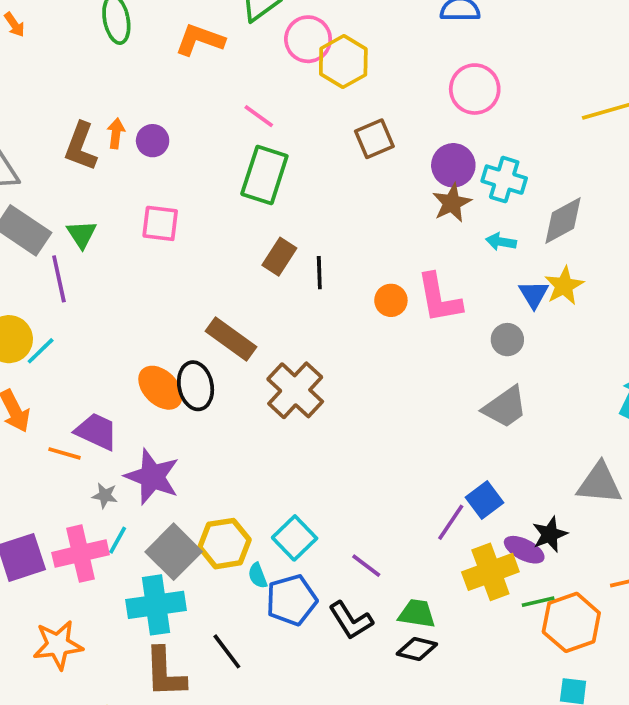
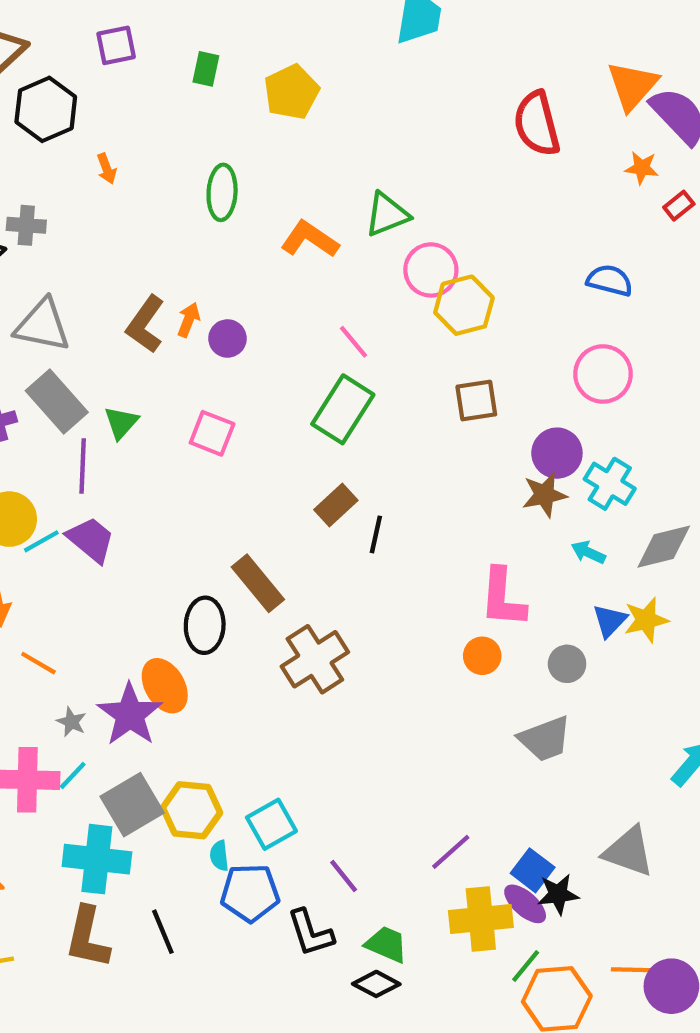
orange circle: (391, 300) -> (482, 656), moved
orange ellipse: (160, 388) -> (165, 686), moved
purple trapezoid: (96, 432) -> (91, 540), moved
blue square: (485, 500) -> (533, 870), moved, turned -30
green line: (538, 602) -> (526, 966), turned -52

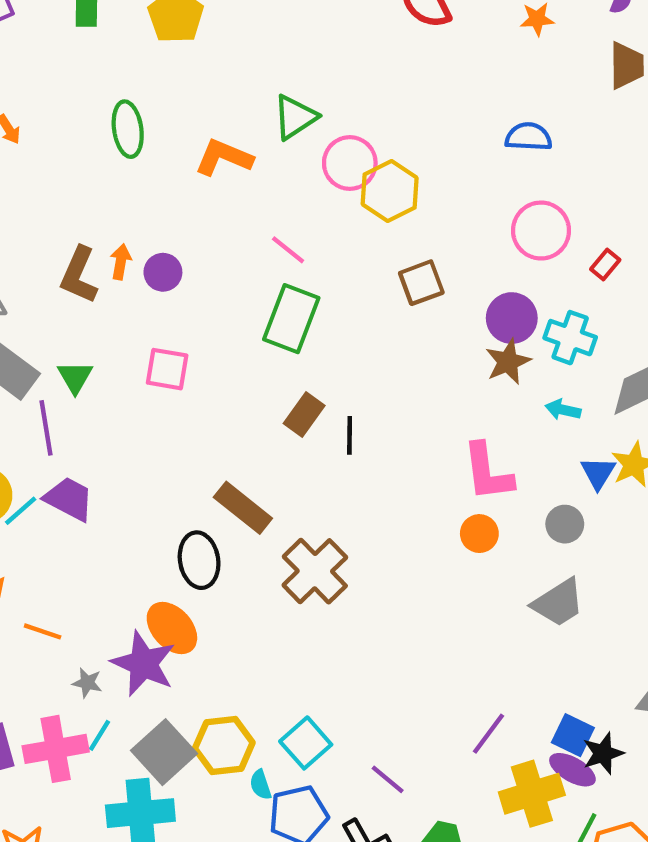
red rectangle: (679, 206) -> (605, 265), moved

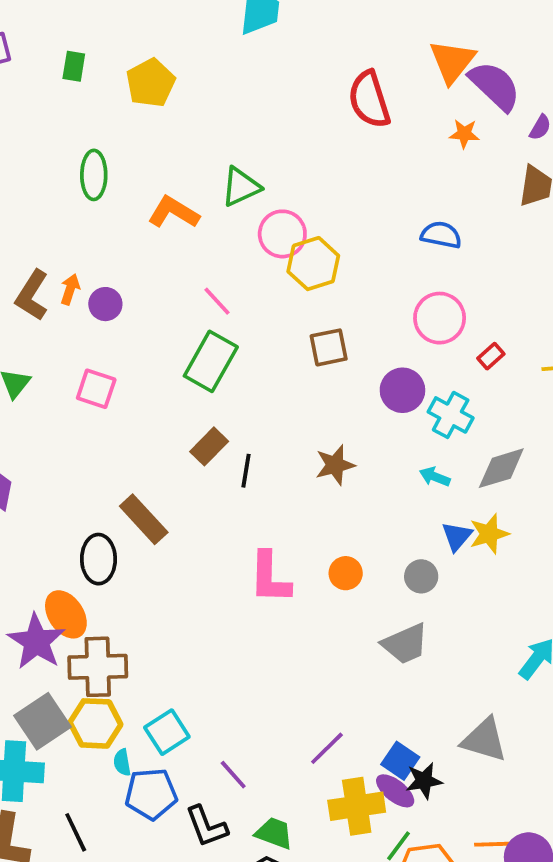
brown star: (508, 362) -> (335, 465), moved
pink L-shape: (488, 472) -> (270, 578), moved
brown cross: (315, 571) -> (98, 667), moved, turned 34

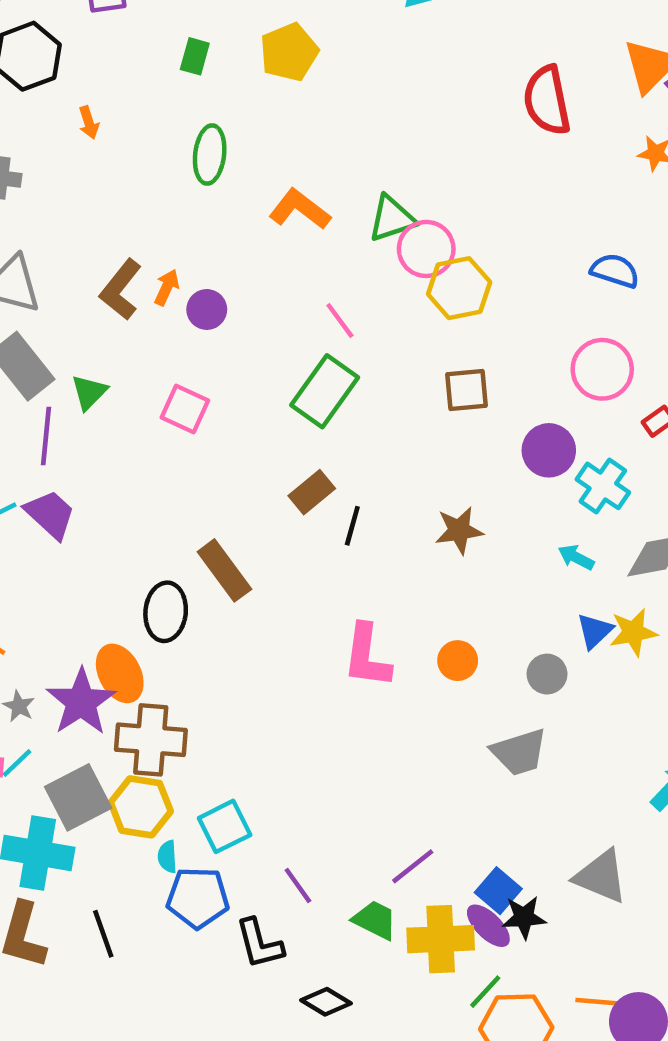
green rectangle: (74, 66) -> (195, 56), moved
green triangle: (241, 187) -> (392, 219), moved
green trapezoid: (274, 833) -> (375, 920), moved

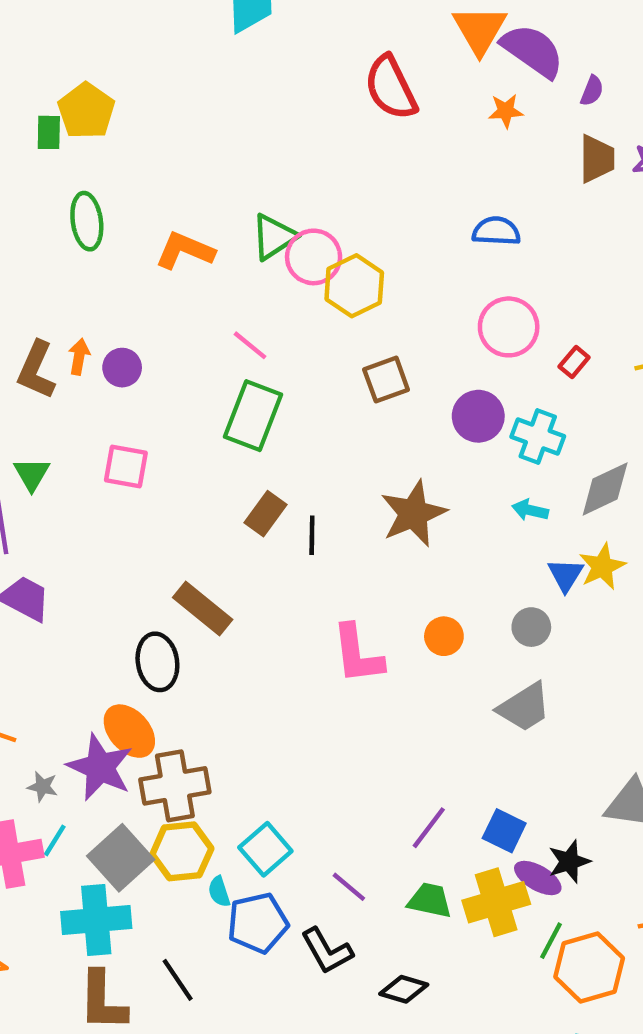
yellow pentagon: (289, 52) -> (86, 111), moved
brown star: (459, 530) -> (413, 514), size x1.4
purple line: (413, 866) -> (429, 828), moved
blue square: (498, 891) -> (504, 831), moved

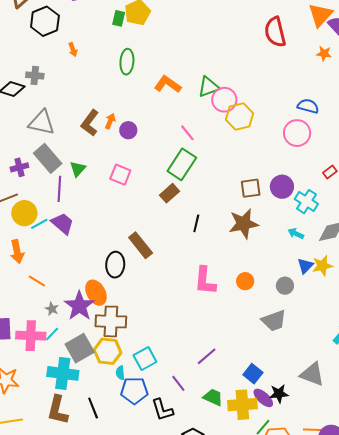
pink circle: (509, 327) -> (297, 133), moved
brown square: (386, 380) -> (251, 188), moved
brown rectangle: (265, 514) -> (170, 193), moved
purple line: (429, 828) -> (207, 356), moved

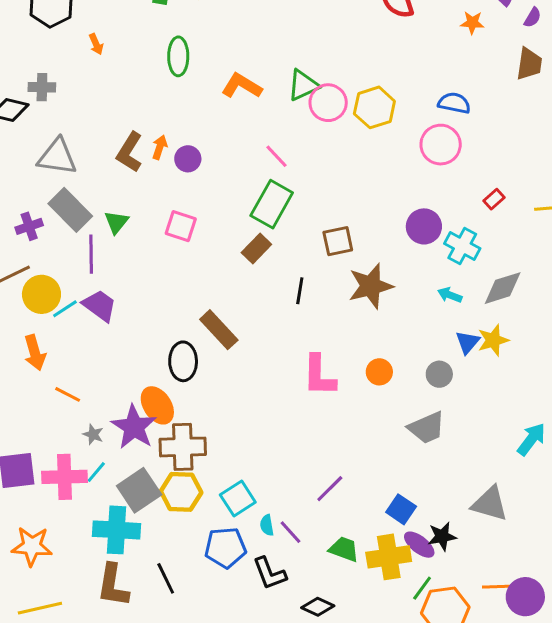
yellow hexagon: (240, 117) -> (374, 107), moved
brown square: (251, 188) -> (338, 241), moved
cyan semicircle: (120, 373) -> (267, 525), moved

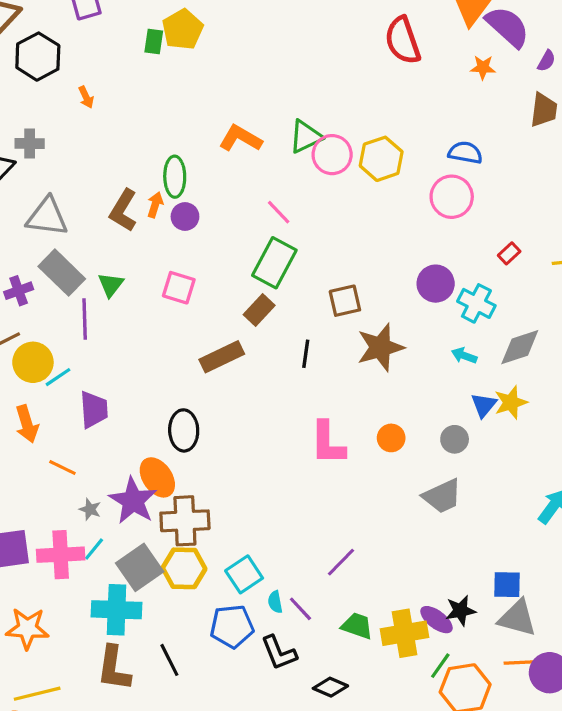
green ellipse: (178, 56) -> (175, 177), moved
purple trapezoid: (100, 306) -> (94, 410), moved, turned 51
brown rectangle: (219, 330) -> (222, 357), moved, turned -72
gray triangle: (490, 504) -> (517, 618), moved
blue square: (401, 509) -> (507, 585), moved, turned -32

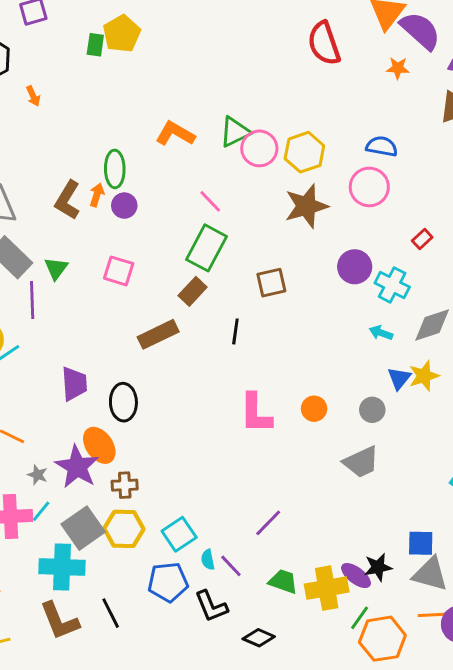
brown star: (380, 347) -> (306, 206), moved
purple trapezoid: (94, 410) -> (74, 384), moved
brown cross: (185, 521) -> (125, 485), size x0.6
brown L-shape: (114, 668) -> (59, 621), turned -30

